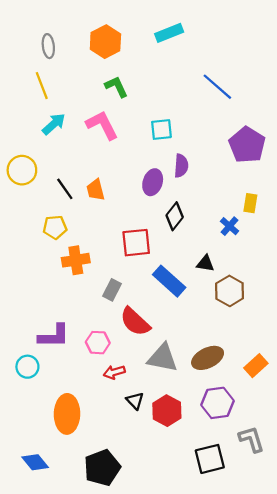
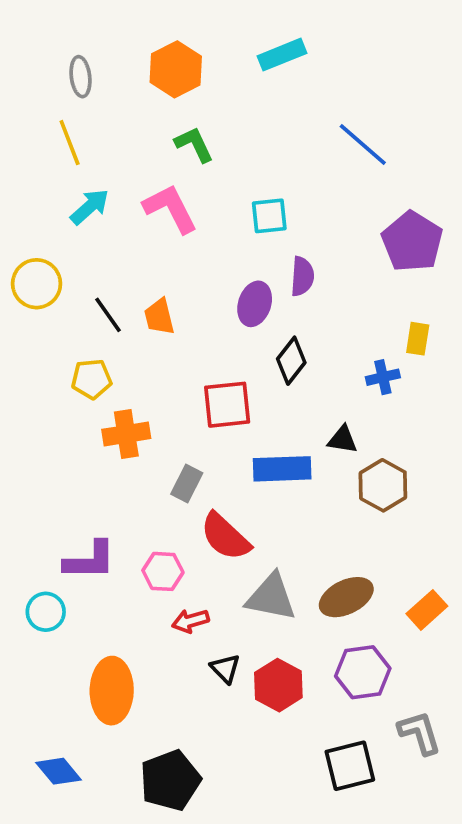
blue cross: (230, 226) -> (383, 377), turned 36
blue rectangle: (169, 281) -> (282, 469), turned -44

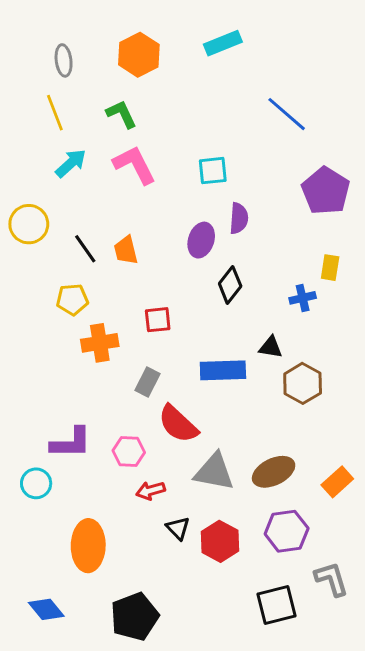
green L-shape: (194, 144) -> (121, 114), moved
red square: (227, 405) -> (158, 320), moved, size x0.7

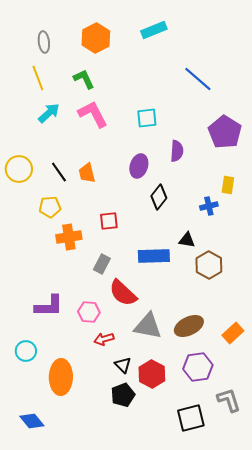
purple semicircle: (239, 218) -> (177, 151), moved
yellow circle: (29, 224) -> (19, 169), moved
cyan circle: (36, 483) -> (26, 351), moved
black pentagon: (135, 617) -> (123, 395), moved, size x0.7

